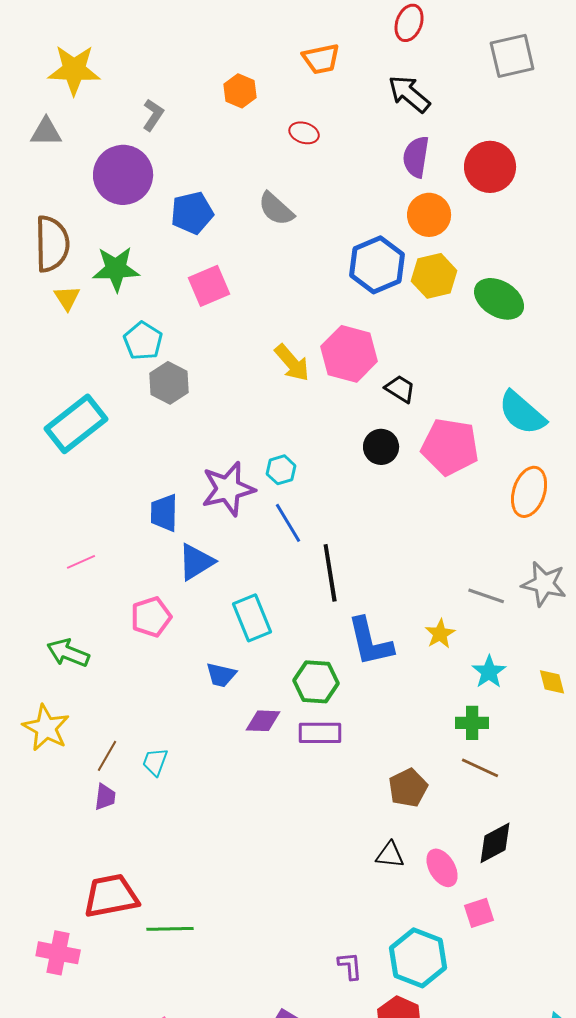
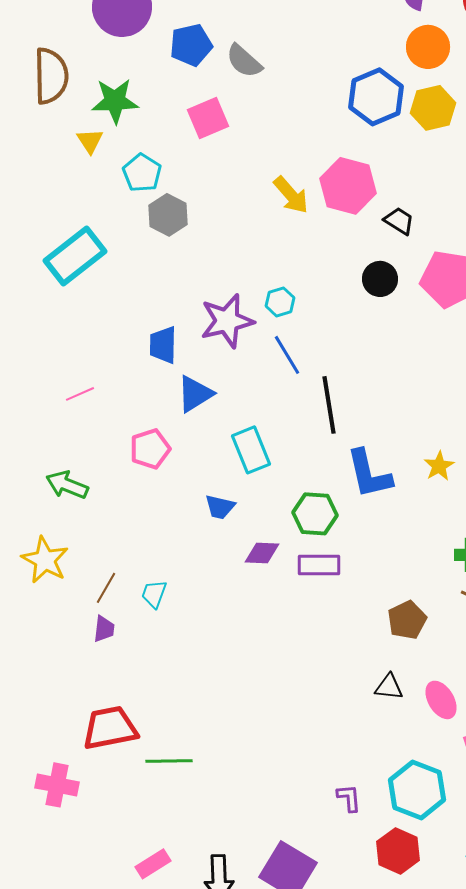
gray semicircle: (276, 209) -> (244, 61), moved
yellow triangle: (67, 298) -> (90, 141), moved

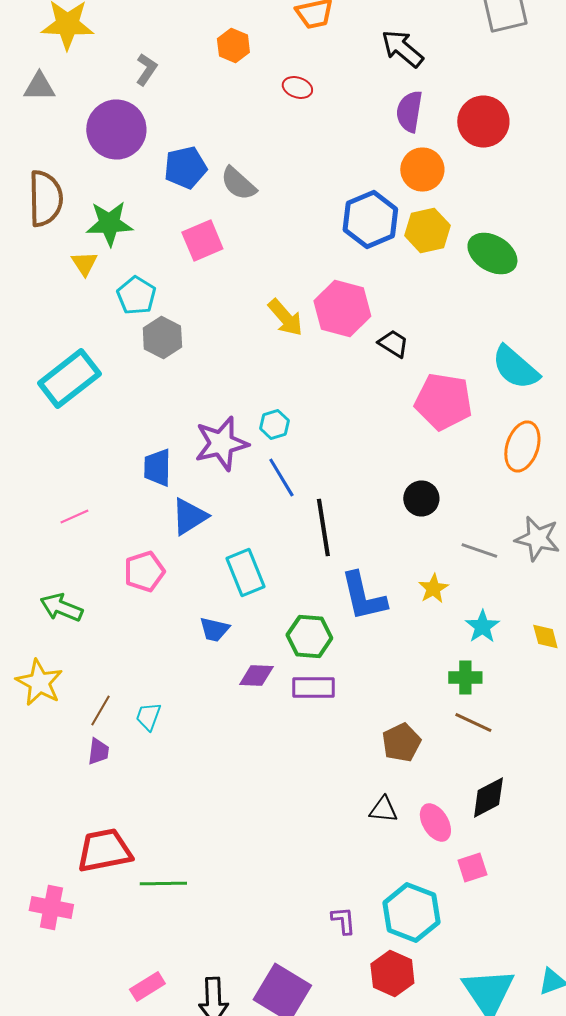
black circle: (380, 279) -> (421, 498), moved

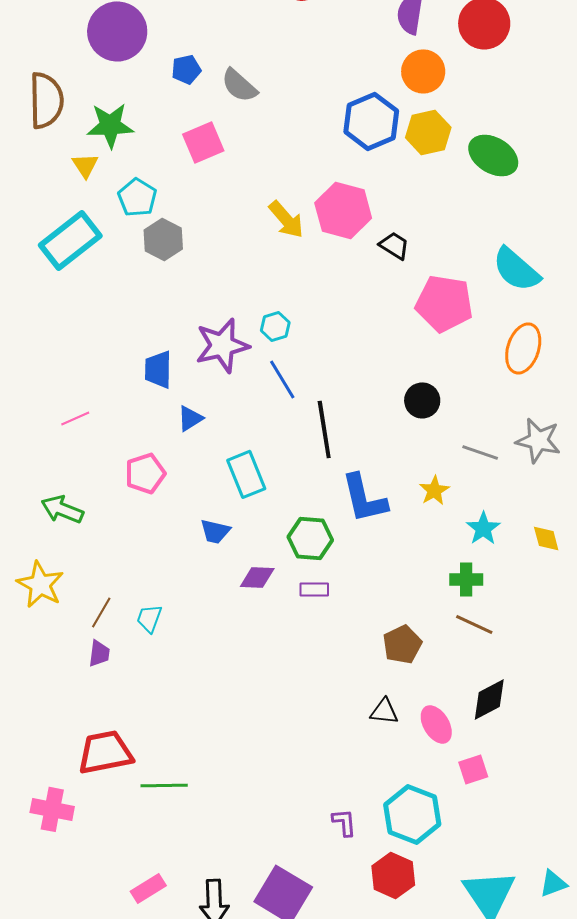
blue pentagon: (185, 168) -> (186, 69), size x0.7
cyan rectangle: (69, 378) -> (70, 240), moved
blue triangle: (189, 516) -> (190, 418), size x0.7
purple rectangle: (313, 688) -> (314, 589), size x0.7

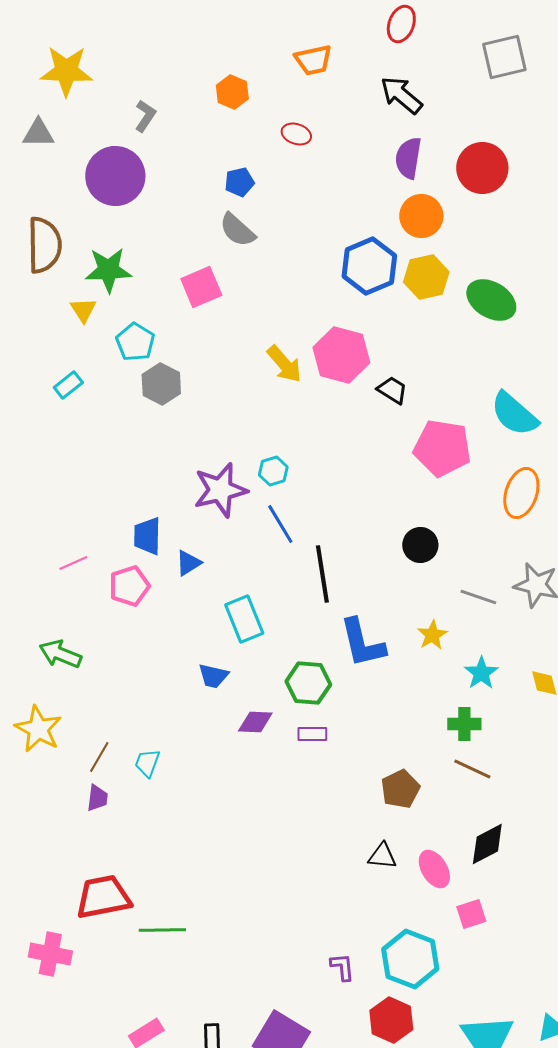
blue pentagon: (186, 69) -> (239, 182), moved
cyan rectangle: (70, 240) -> (68, 385), size x0.5
blue trapezoid: (158, 369) -> (147, 536), moved
pink pentagon: (145, 473) -> (129, 586), moved

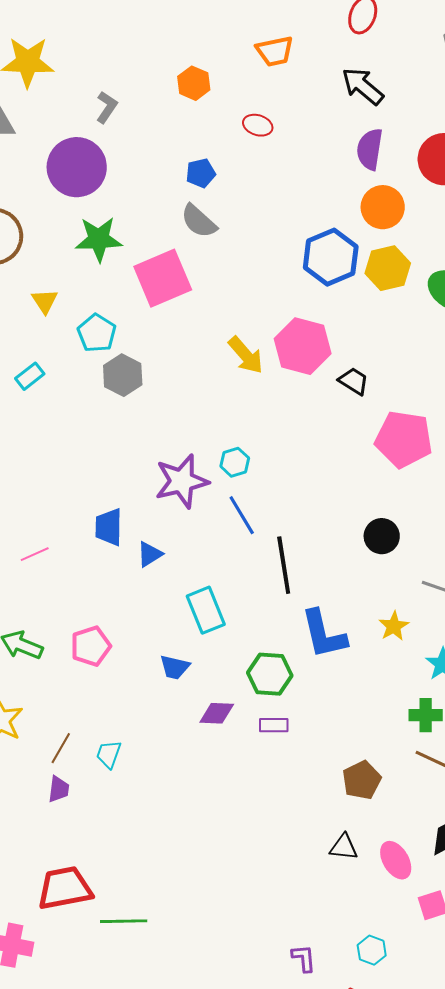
green star: (108, 270) -> (99, 239), moved
pink square: (201, 287) -> (163, 278), size x1.4
pink pentagon: (129, 586) -> (91, 646), moved
cyan hexagon: (410, 959) -> (372, 950), size x0.5

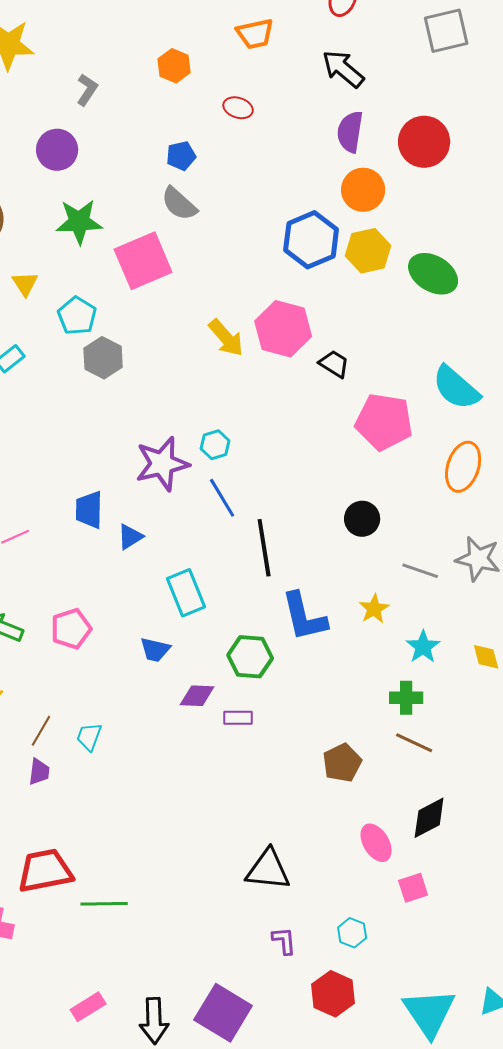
purple circle: (77, 167) -> (57, 150), size x0.7
purple rectangle: (274, 725) -> (238, 718), moved
black triangle: (344, 847) -> (268, 870), moved, size x1.6

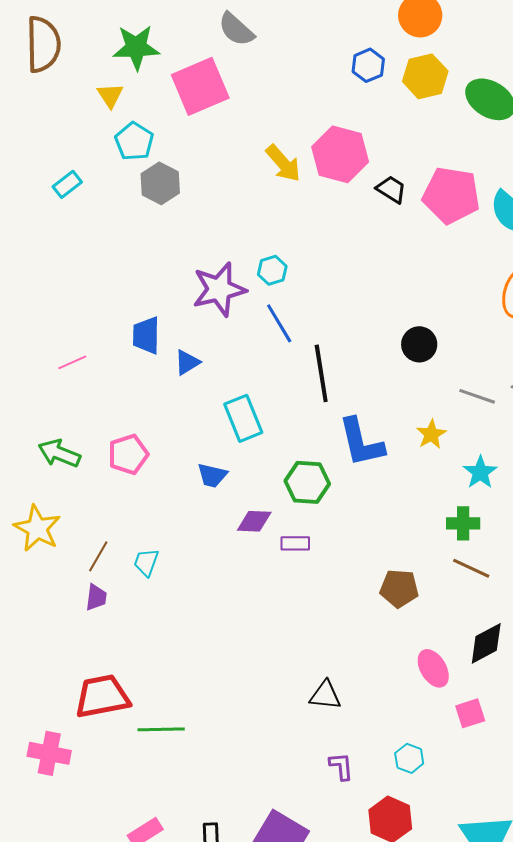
blue hexagon: (311, 240) -> (368, 65), size x0.6
yellow triangle: (25, 284) -> (110, 95), moved
pink pentagon: (384, 422) -> (451, 195), moved
brown pentagon: (342, 763) -> (399, 588), turned 30
black triangle: (268, 870) -> (325, 695), size x0.7

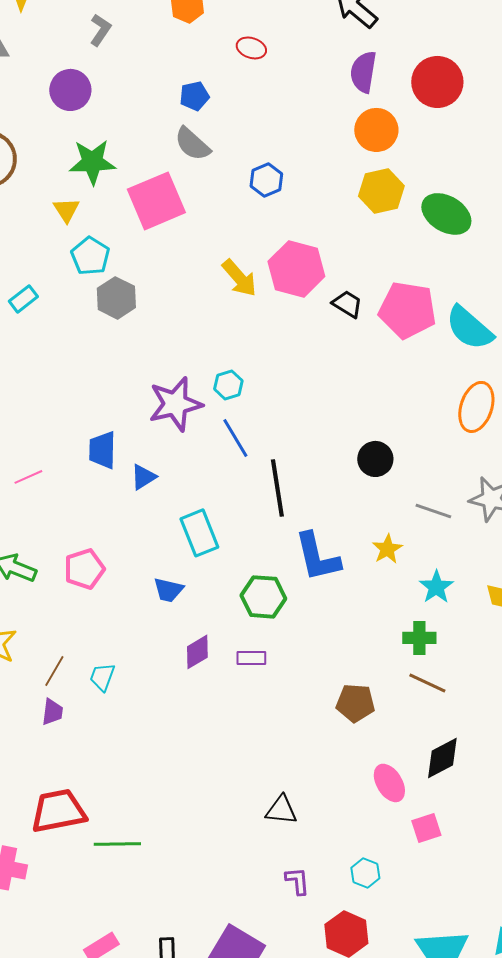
blue hexagon: (368, 65) -> (266, 180), moved
purple diamond: (254, 521) -> (197, 652), moved, turned -33

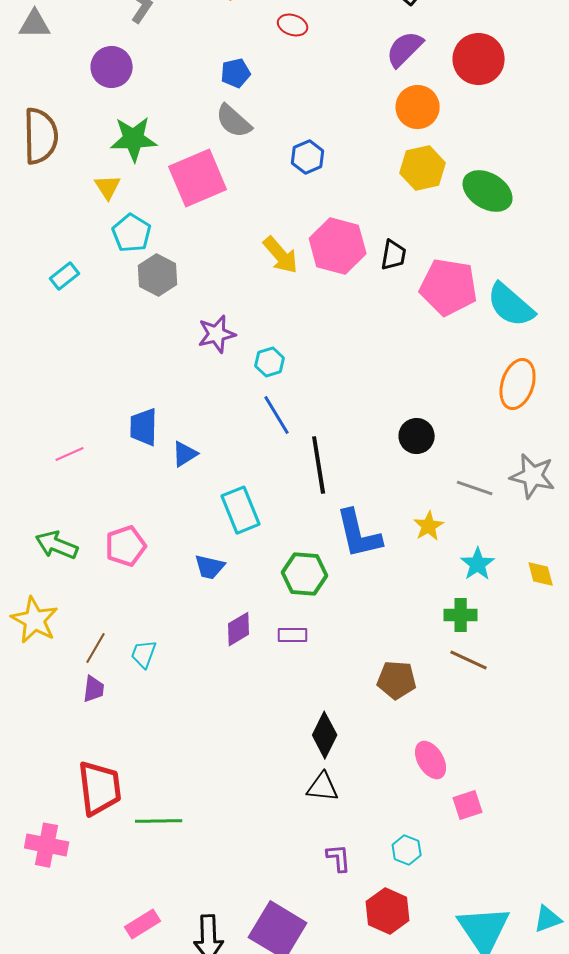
purple semicircle: (363, 72) -> (405, 49), turned 36
black trapezoid: (347, 304) -> (394, 255), moved, turned 68
purple star: (175, 404) -> (217, 334), moved, size x0.7
black diamond: (442, 758) -> (325, 735), moved, turned -36
red trapezoid: (58, 811) -> (100, 788), turned 94

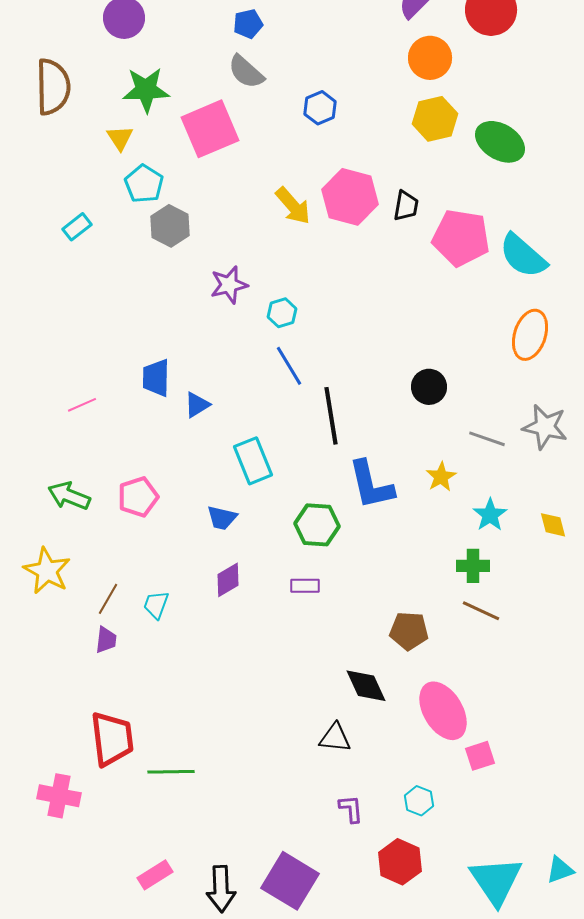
purple diamond: (239, 629) -> (228, 580), moved
black diamond: (325, 735) -> (366, 686), moved, turned -51
pink ellipse: (431, 760) -> (443, 711), size x1.5

